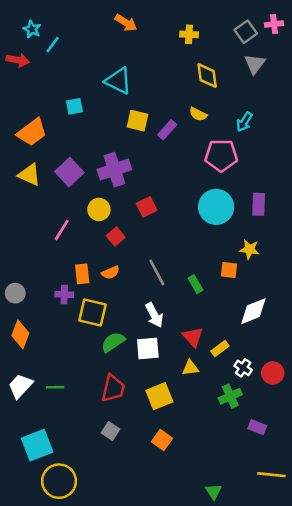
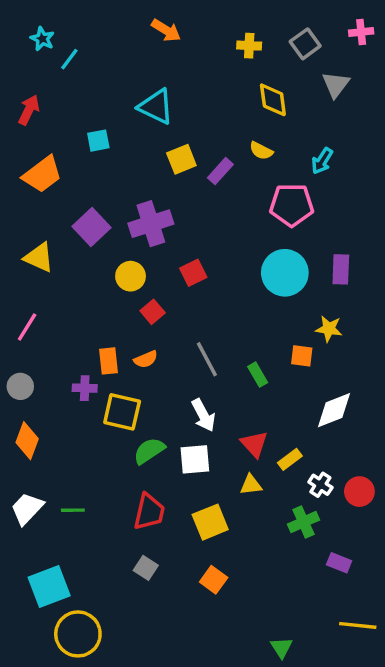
gray square: (246, 32) -> (305, 44), moved
red arrow: (18, 60) -> (29, 110), moved, turned -75
yellow square: (138, 121) -> (181, 159), turned -35
yellow triangle: (29, 175) -> (39, 258), moved
pink line: (62, 230) -> (27, 327), moved

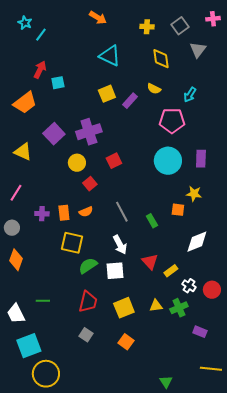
cyan triangle: (156, 107) -> (110, 56), moved
red arrow: (29, 110) -> (40, 70), moved
purple cross: (85, 388) -> (42, 214), moved
yellow triangle: (251, 485) -> (156, 306), moved
white trapezoid: (27, 508) -> (16, 314), moved, turned -70

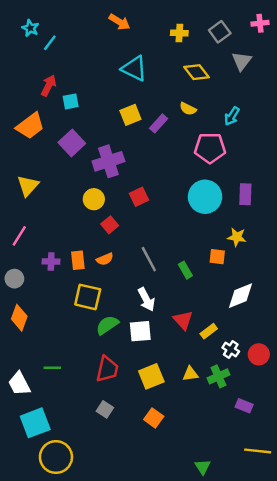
yellow diamond: (161, 59) -> (196, 72), turned -30
purple square: (54, 134) -> (72, 143), moved
yellow triangle: (23, 152) -> (28, 186), turned 48

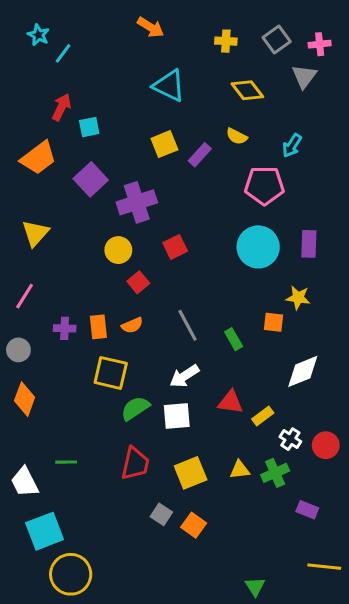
pink cross: (260, 23) -> (320, 44), moved
white arrow: (146, 299) -> (184, 376), turned 85
red triangle: (183, 320) -> (230, 402), turned -40
gray square: (105, 409) -> (161, 514), moved

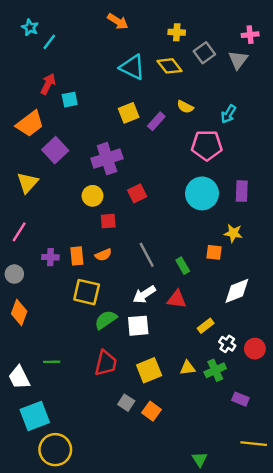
gray square: (277, 40) -> (204, 53), moved
yellow diamond: (247, 90) -> (170, 66), moved
purple square: (91, 179) -> (55, 150), moved
red square: (138, 282) -> (108, 221), turned 35
red triangle: (230, 402) -> (177, 299), moved

